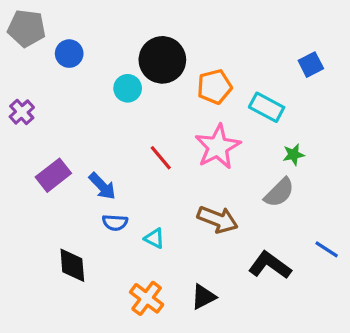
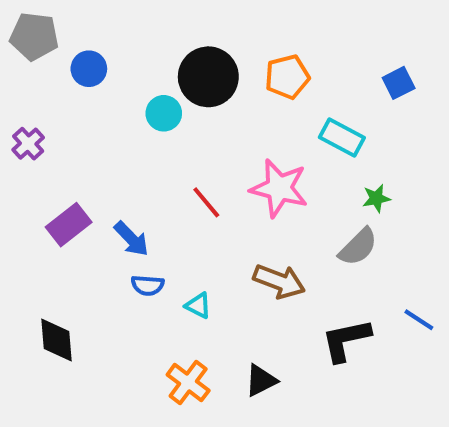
orange pentagon: (214, 87) -> (287, 77), moved
pink star: (218, 147) -> (279, 188), turned -30
black diamond: (72, 265) -> (56, 340), moved
black L-shape: (270, 265) -> (346, 340), turned -48

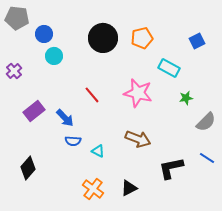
cyan circle: (164, 113) -> (54, 56), moved
red line: (206, 202) -> (92, 95), moved
gray semicircle: (358, 247) -> (206, 122), moved
black diamond: (56, 340) -> (28, 168), turned 45

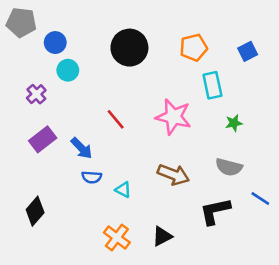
orange pentagon: (142, 38) -> (194, 48), moved
cyan rectangle: (169, 68) -> (212, 85), turned 50
purple cross: (14, 71) -> (36, 94), moved
gray semicircle: (206, 122) -> (229, 167), moved, turned 60

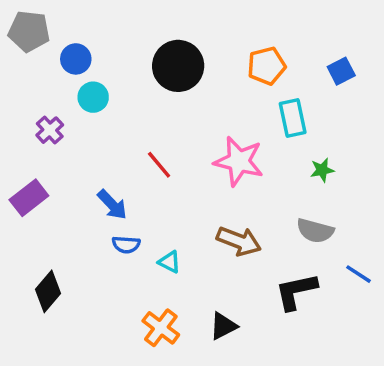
purple rectangle: (43, 139) -> (29, 198), moved

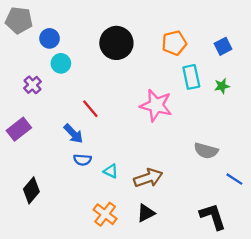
red line: (159, 165) -> (90, 109), moved
green star: (322, 170) -> (222, 86), moved
brown arrow: (239, 241) -> (148, 178), moved, turned -40
black L-shape: (296, 291) -> (213, 216), moved, turned 84

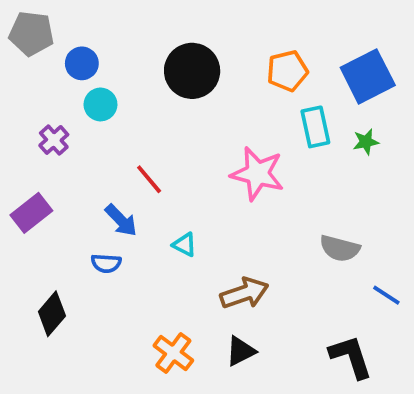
blue square: (223, 46) -> (368, 76), size x1.8
blue semicircle: (82, 160) -> (106, 263), moved
cyan triangle: (111, 171) -> (185, 245), moved

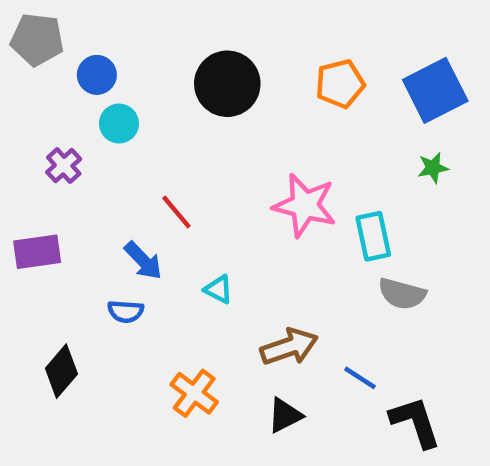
cyan rectangle: (315, 127) -> (373, 236), moved
purple rectangle: (31, 213) -> (37, 252), turned 30
blue line: (386, 295) -> (360, 378), moved
orange cross: (173, 353) -> (194, 393), moved

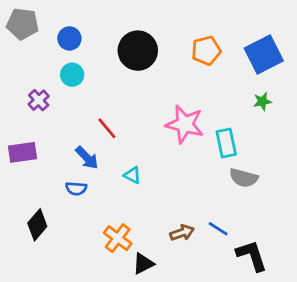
blue circle: (97, 75) -> (69, 38), moved
brown arrow: (289, 347) -> (182, 233), moved, size x0.7
black triangle: (285, 415) -> (143, 264), moved

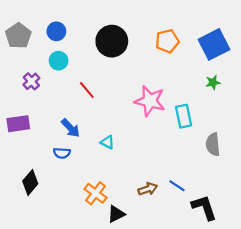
gray pentagon: (23, 24) -> (18, 36), moved, turned 30
red line: (107, 128) -> (87, 90), moved
gray semicircle: (244, 178) -> (213, 144), moved, turned 70

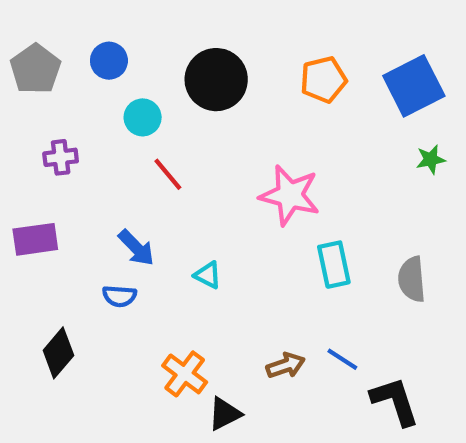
cyan circle: (59, 61) -> (143, 117), moved
purple cross: (31, 81) -> (61, 157), turned 35
green star: (213, 82) -> (431, 159), moved
cyan rectangle: (184, 116) -> (334, 265), moved

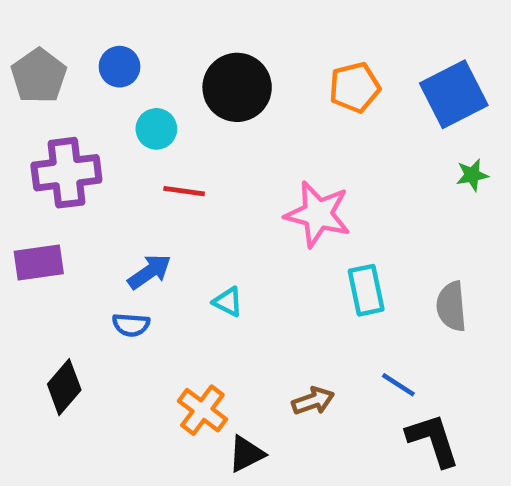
purple cross: (61, 157) -> (66, 173), size x1.8
red line: (168, 174) -> (184, 191), turned -42
blue arrow: (136, 248) -> (149, 272), turned -81
blue line: (342, 359) -> (398, 385), moved

